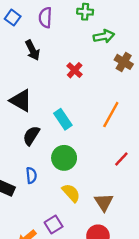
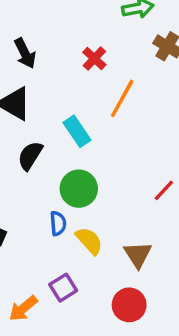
black arrow: (32, 50) -> (25, 53), moved
orange line: (111, 115) -> (122, 98), moved
blue semicircle: (31, 175) -> (58, 223), moved

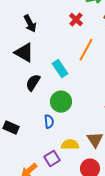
red cross: (94, 58) -> (76, 20), moved
yellow semicircle: (89, 241) -> (70, 145), moved, turned -48

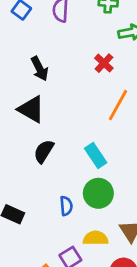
cyan rectangle: (60, 69) -> (96, 155), moved
green circle: (61, 102) -> (98, 193), moved

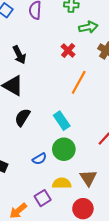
blue semicircle: (66, 206) -> (39, 159), turned 64

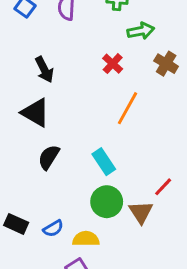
blue semicircle: (39, 159) -> (53, 228), moved
brown triangle: (88, 178) -> (141, 212), moved
yellow semicircle: (62, 183) -> (86, 239), moved

